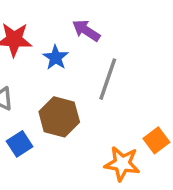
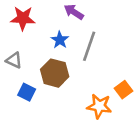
blue star: (56, 57) -> (60, 40), moved
blue square: (20, 144) -> (27, 92), turned -30

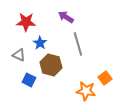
blue star: (60, 40) -> (40, 43), moved
gray line: (89, 46) -> (78, 44), turned -35

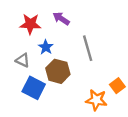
purple arrow: (66, 17) -> (61, 19), moved
blue square: (29, 80) -> (34, 88), size x1.5

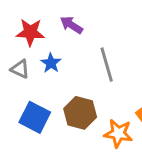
gray triangle: (23, 60) -> (20, 69), moved
brown hexagon: (58, 71) -> (80, 113), moved

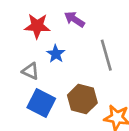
gray triangle: (20, 69) -> (31, 71), moved

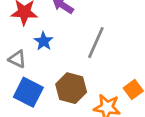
gray line: (106, 55) -> (96, 43), turned 40

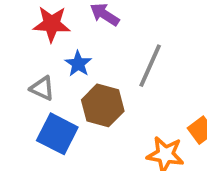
brown hexagon: (71, 88) -> (103, 105), moved

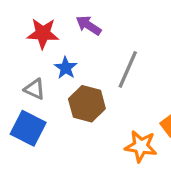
blue square: (57, 134) -> (28, 128), moved

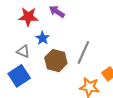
gray line: (128, 69) -> (83, 52), moved
blue square: (28, 128) -> (19, 76), turned 30

